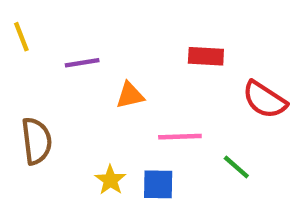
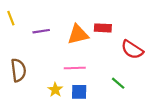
orange triangle: (130, 95) -> (78, 34), moved, size x1.5
pink line: (180, 137) -> (75, 68), moved

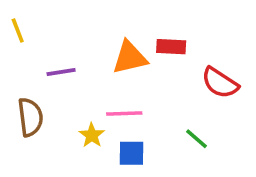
purple line: (41, 31) -> (61, 72), moved
yellow star: (55, 90) -> (92, 135), moved

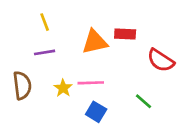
yellow line: (18, 30) -> (45, 22), moved
yellow star: (92, 135) -> (63, 88), moved
blue square: (131, 153) -> (96, 112), turned 30

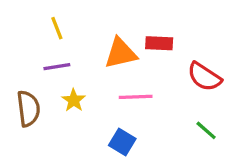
pink line: (91, 83) -> (136, 97), moved
yellow star: (63, 88) -> (74, 100), moved
green line: (144, 101) -> (206, 130), moved

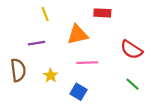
yellow line: (57, 28) -> (45, 14), moved
red rectangle: (159, 43) -> (102, 13), moved
yellow star: (74, 100) -> (51, 75), moved

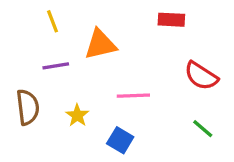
red rectangle: (102, 13) -> (171, 20), moved
yellow line: (45, 14) -> (52, 21), moved
orange triangle: (77, 35) -> (100, 44), moved

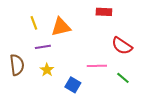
yellow line: (52, 21) -> (34, 23), moved
purple line: (56, 66) -> (43, 47), moved
pink line: (133, 96) -> (97, 66), moved

